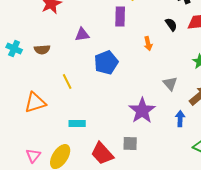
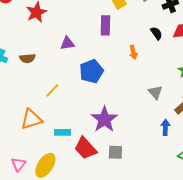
yellow line: (67, 82) -> (52, 90), turned 70
orange triangle: (35, 103) -> (31, 119), moved
purple star: (142, 111) -> (104, 119), moved
red trapezoid: (102, 154) -> (85, 148), moved

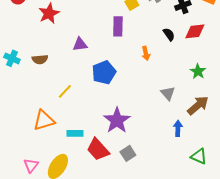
gray square: (115, 152) -> (128, 153), turned -35

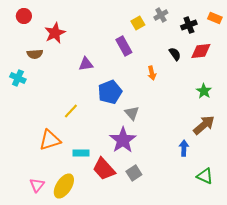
purple rectangle: (118, 26) -> (124, 46), turned -30
brown semicircle: (40, 59) -> (35, 54), moved
gray triangle: (168, 93) -> (132, 113), moved

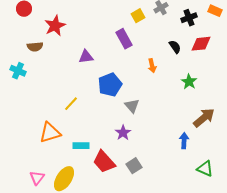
green star: (204, 91) -> (189, 82), moved
purple star: (123, 140) -> (123, 133), size x0.6

